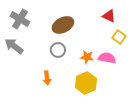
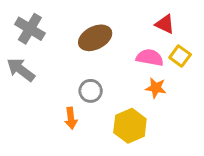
gray circle: (58, 50) -> (91, 91), moved
orange star: (87, 57) -> (156, 88), moved
pink semicircle: (107, 58) -> (150, 58), moved

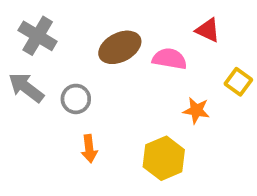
yellow square: (180, 56) -> (238, 82), moved
pink semicircle: (150, 58) -> (170, 59), moved
gray circle: (91, 91) -> (76, 99), moved

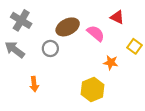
pink semicircle: (170, 59) -> (96, 33), turned 30
gray circle: (76, 99) -> (50, 48), moved
orange arrow: (89, 149) -> (34, 84), moved

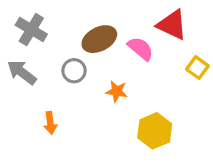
red triangle: (117, 17) -> (172, 25), size x1.5
orange star: (111, 63) -> (117, 91), moved
yellow hexagon: (92, 89) -> (155, 131), moved

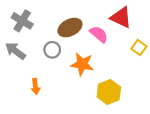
orange star: (117, 91) -> (82, 64), size x1.5

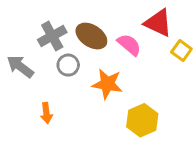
gray cross: (22, 21) -> (52, 36), moved, turned 30
brown ellipse: (70, 28) -> (91, 36), turned 60
yellow square: (139, 48) -> (181, 51), moved

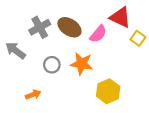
pink semicircle: (129, 45) -> (98, 34), turned 90
gray circle: (68, 65) -> (52, 65), moved
orange arrow: (46, 113) -> (33, 95), moved, turned -104

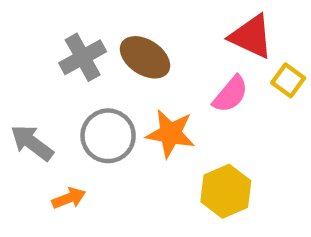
pink semicircle: (98, 34) -> (230, 94), moved
gray arrow: (15, 50) -> (32, 143), moved
gray circle: (52, 65) -> (108, 136), size x1.5

